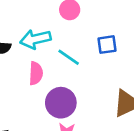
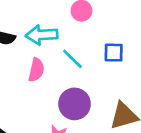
purple circle: (61, 103) -> (74, 104), moved

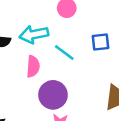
purple circle: (74, 104) -> (53, 95), moved

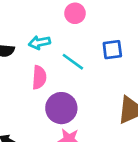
cyan arrow: (34, 34) -> (39, 43), size x0.7

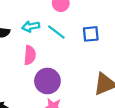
cyan line: (73, 62) -> (56, 32), moved

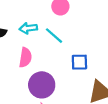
blue square: (91, 34) -> (79, 62), moved

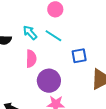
cyan arrow: (28, 28) -> (30, 33), turned 63

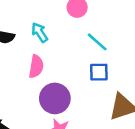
cyan line: (53, 36) -> (97, 42), moved

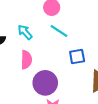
cyan line: (97, 42) -> (59, 31), moved

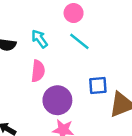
blue square: (77, 56) -> (98, 85), moved

